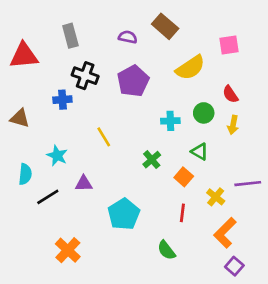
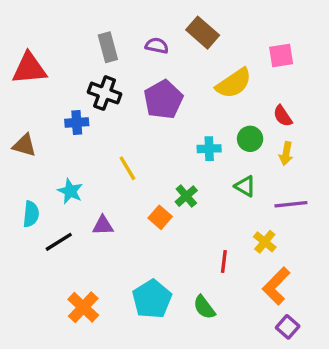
gray rectangle: (70, 36) -> (108, 47), moved
orange square: (184, 177) -> (160, 217), moved
purple line: (248, 184) -> (291, 204), moved
cyan pentagon: (124, 214) -> (152, 299), moved

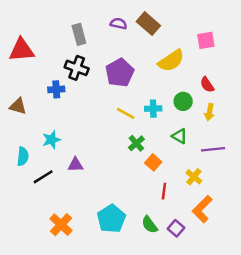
purple semicircle: (157, 46) -> (118, 24), moved
yellow line: (127, 168) -> (126, 113), moved, turned -30
cyan star: (70, 191) -> (51, 140), turned 30
orange square: (160, 217) -> (153, 162), moved
purple square: (288, 327) -> (176, 228), moved

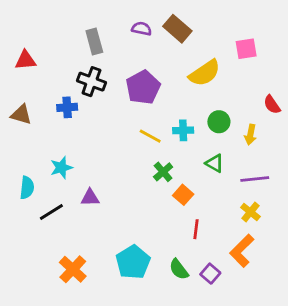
red triangle: (22, 50) -> (26, 60), size x0.7
red semicircle: (207, 85) -> (272, 105), moved
brown triangle: (18, 106) -> (21, 115), moved
yellow cross: (194, 177) -> (250, 212), moved

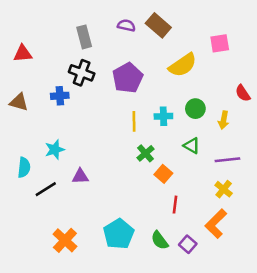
yellow line: (150, 136) -> (134, 121), turned 60

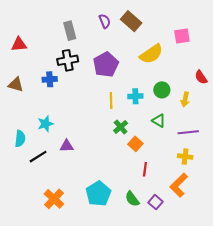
purple semicircle: (126, 25) -> (105, 21), turned 56
black cross: (82, 73) -> (68, 60), turned -30
yellow cross: (224, 189) -> (185, 157), turned -32

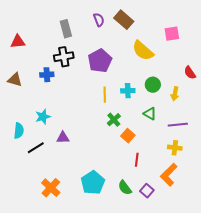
yellow semicircle: (151, 54) -> (143, 51), turned 75

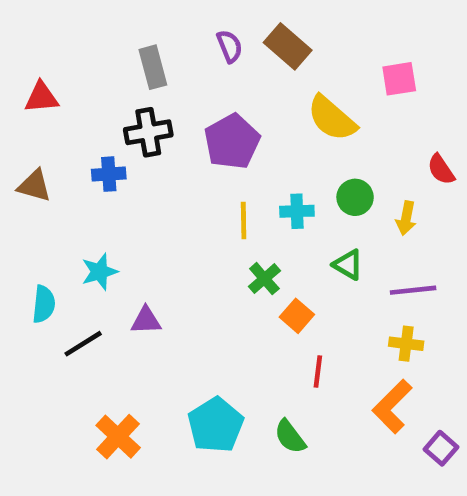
purple square: (147, 191) -> (441, 448), moved

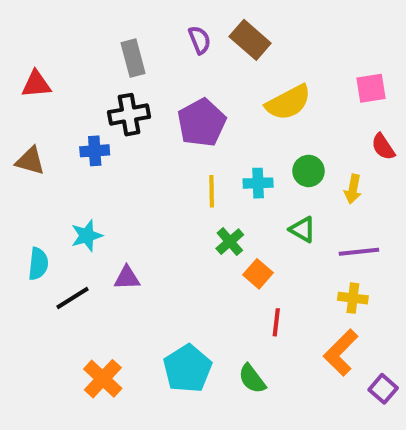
pink square: (399, 79) -> (371, 88), moved
yellow semicircle: (332, 118) -> (288, 102), turned -69

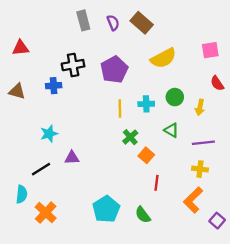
gray rectangle: (133, 58) -> (83, 20), moved
cyan semicircle: (38, 264) -> (22, 194), moved
orange cross: (103, 379) -> (46, 213), moved

